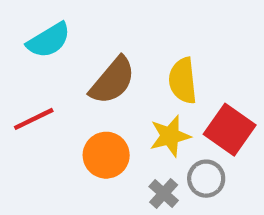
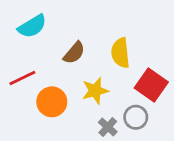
brown semicircle: (113, 81) -> (74, 53), size x0.7
yellow star: (170, 136) -> (95, 91), moved
orange circle: (106, 155) -> (52, 102), moved

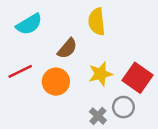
yellow semicircle: (120, 53) -> (97, 22), moved
yellow star: (95, 91) -> (100, 74), moved
orange circle: (52, 102) -> (56, 82), moved

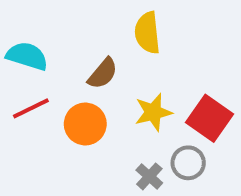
cyan semicircle: (29, 24) -> (27, 56), moved, turned -132

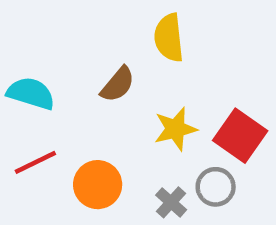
cyan semicircle: (27, 56) -> (31, 93), moved
red line: (31, 108) -> (35, 162), moved
orange circle: (85, 124) -> (98, 185), moved

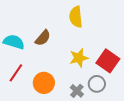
brown semicircle: (118, 84) -> (43, 38), moved
red line: (35, 162) -> (16, 73), turned -30

